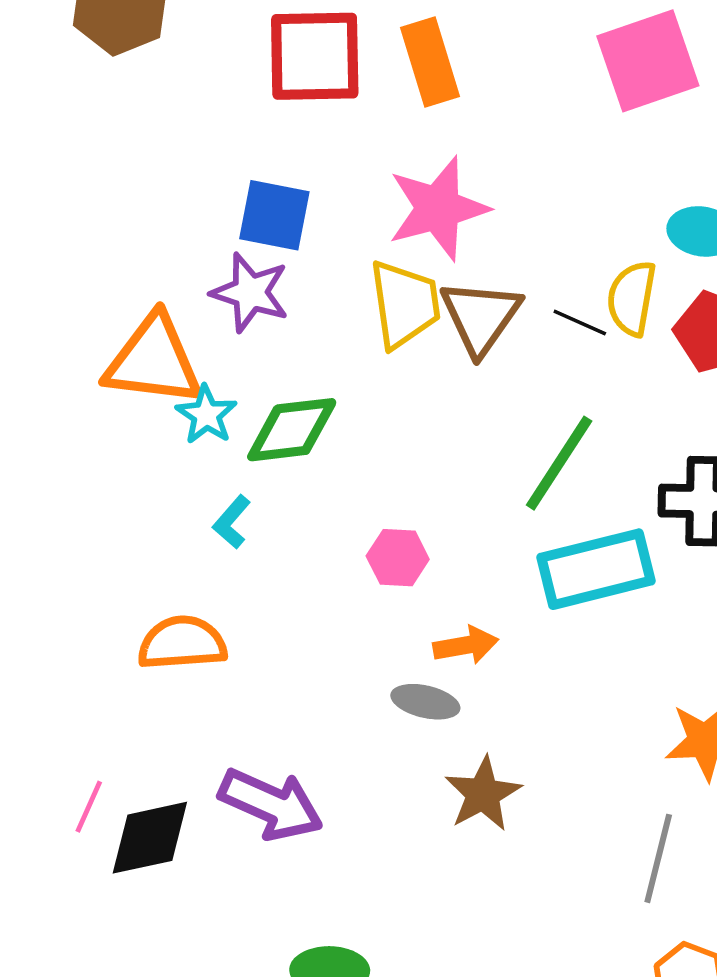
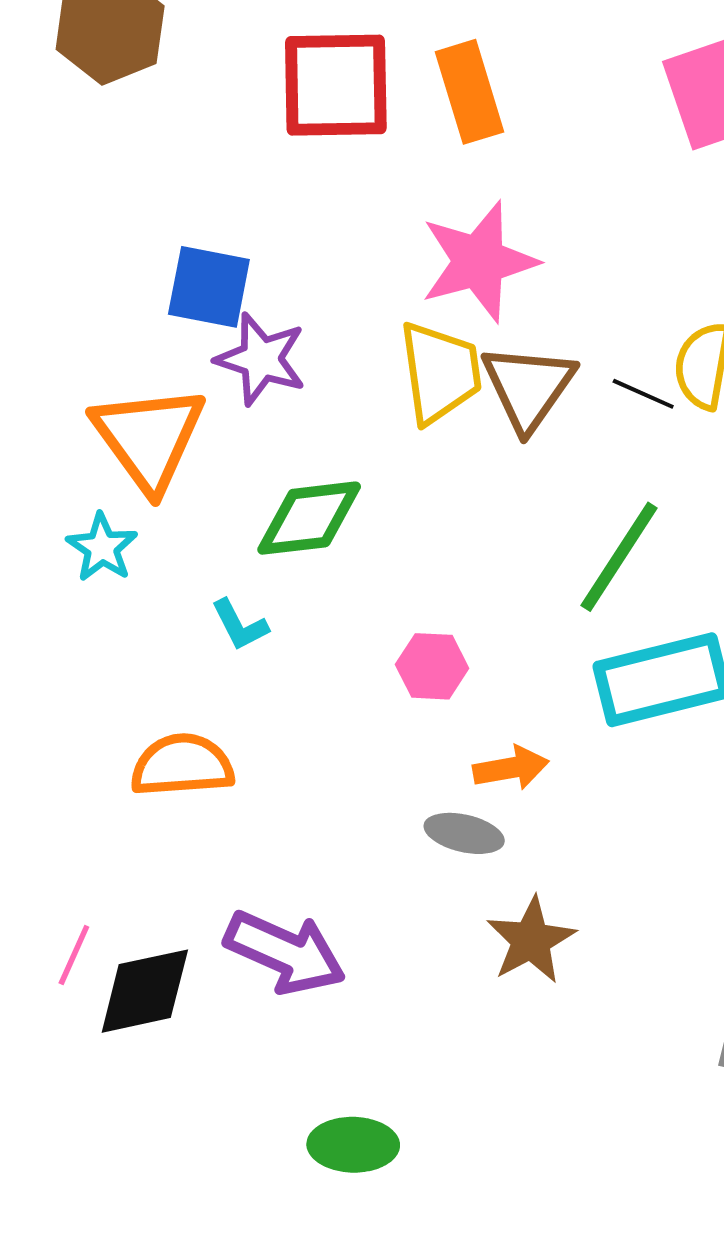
blue square: (274, 215) -> (209, 287), moved
orange triangle: (153, 361) -> (149, 438), turned 47
cyan star: (206, 415) -> (102, 547), moved
cyan L-shape: (232, 522) -> (240, 625), turned -68

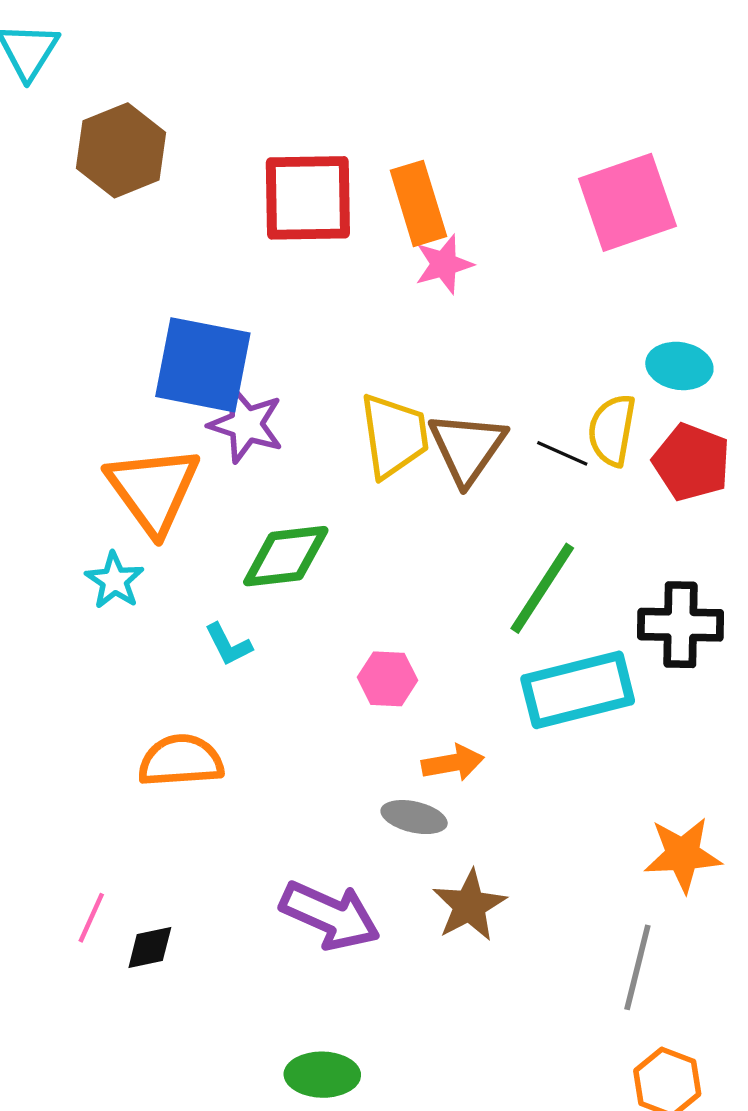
pink star: (479, 262) -> (444, 264), moved, size x0.6
blue square: (209, 287) -> (203, 365), size x1.4
purple arrow: (285, 952) -> (330, 915), moved
black diamond: (145, 991) -> (150, 948), size x0.6

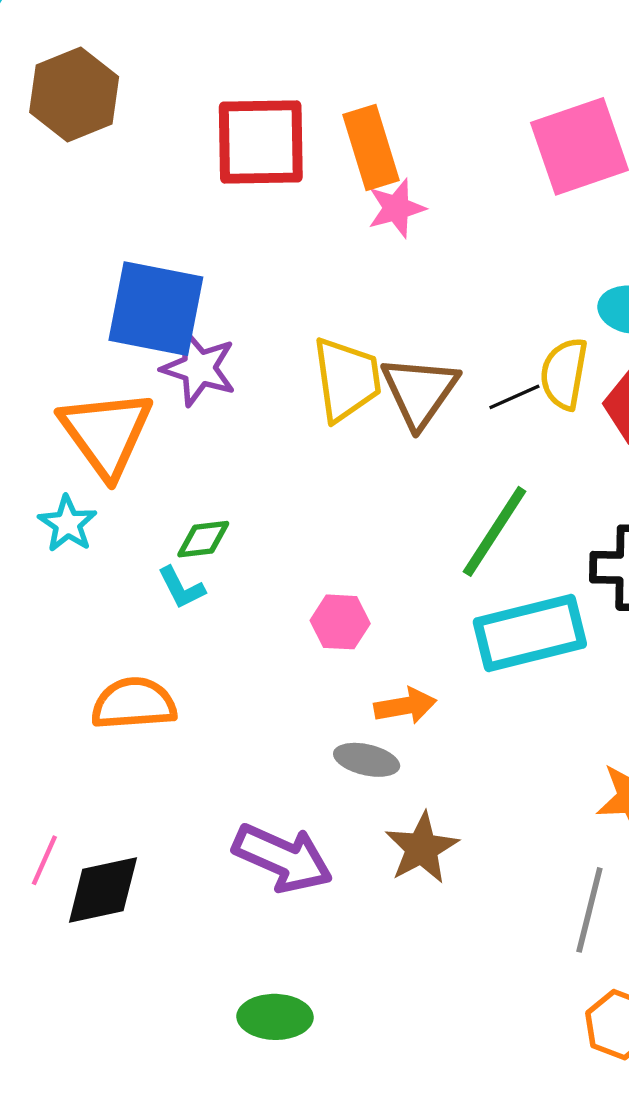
black line: (562, 453) -> (514, 397), turned -48
green diamond: (286, 556) -> (203, 539), moved, size x0.6
black diamond: (150, 948) -> (103, 890), size x1.6

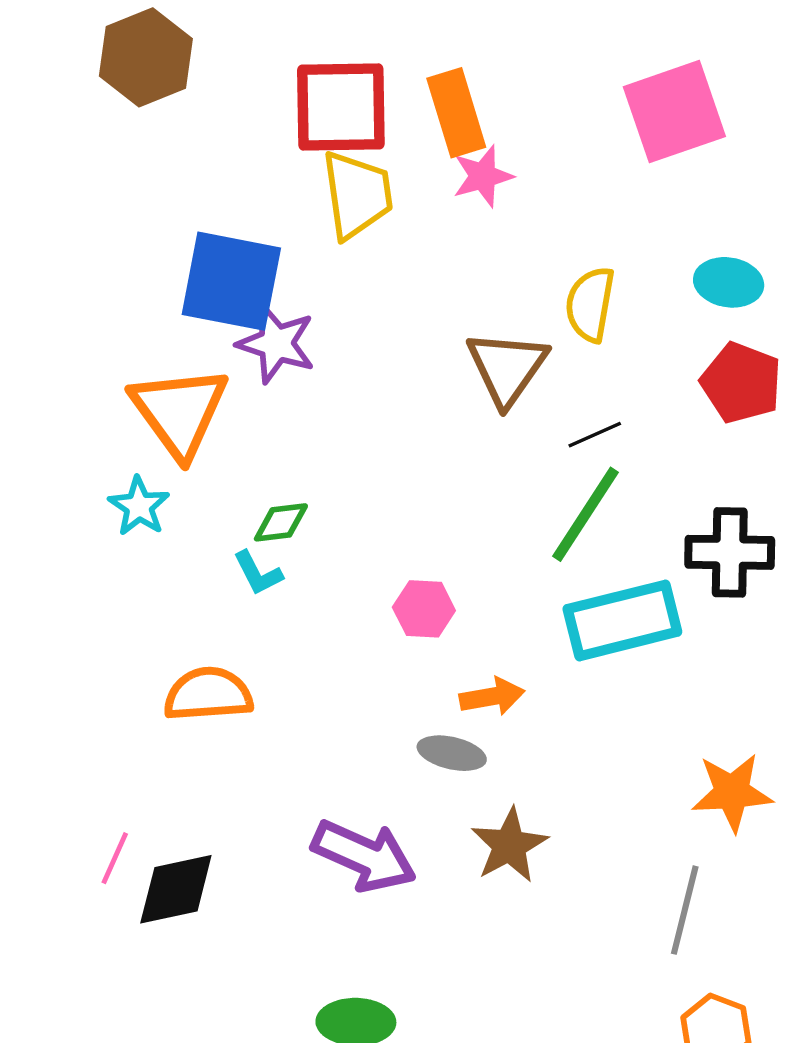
yellow semicircle: (564, 374) -> (590, 304), moved
yellow trapezoid: (347, 379) -> (357, 195), moved
black line: (514, 397) -> (595, 435), moved

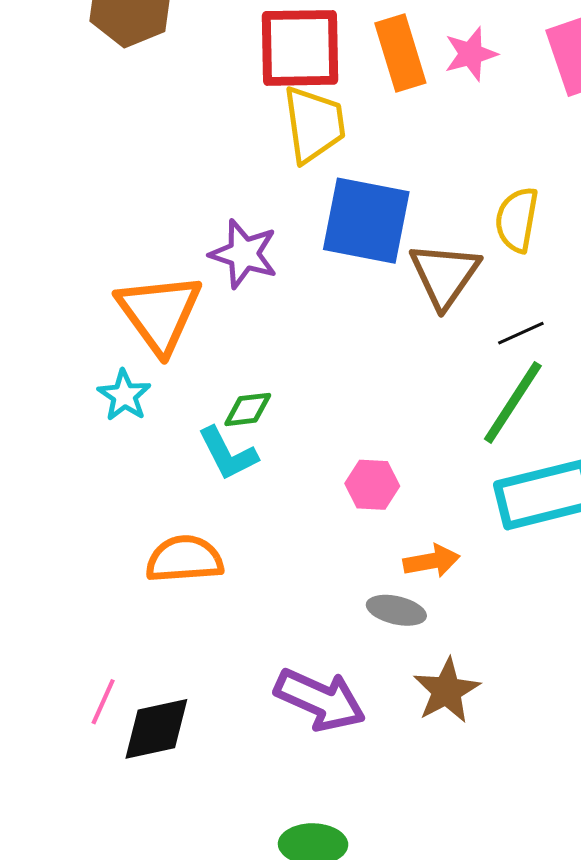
pink star: (483, 176) -> (471, 54), moved
blue square: (231, 281) -> (366, 221), moved
cyan L-shape: (258, 573) -> (228, 454), size x1.4

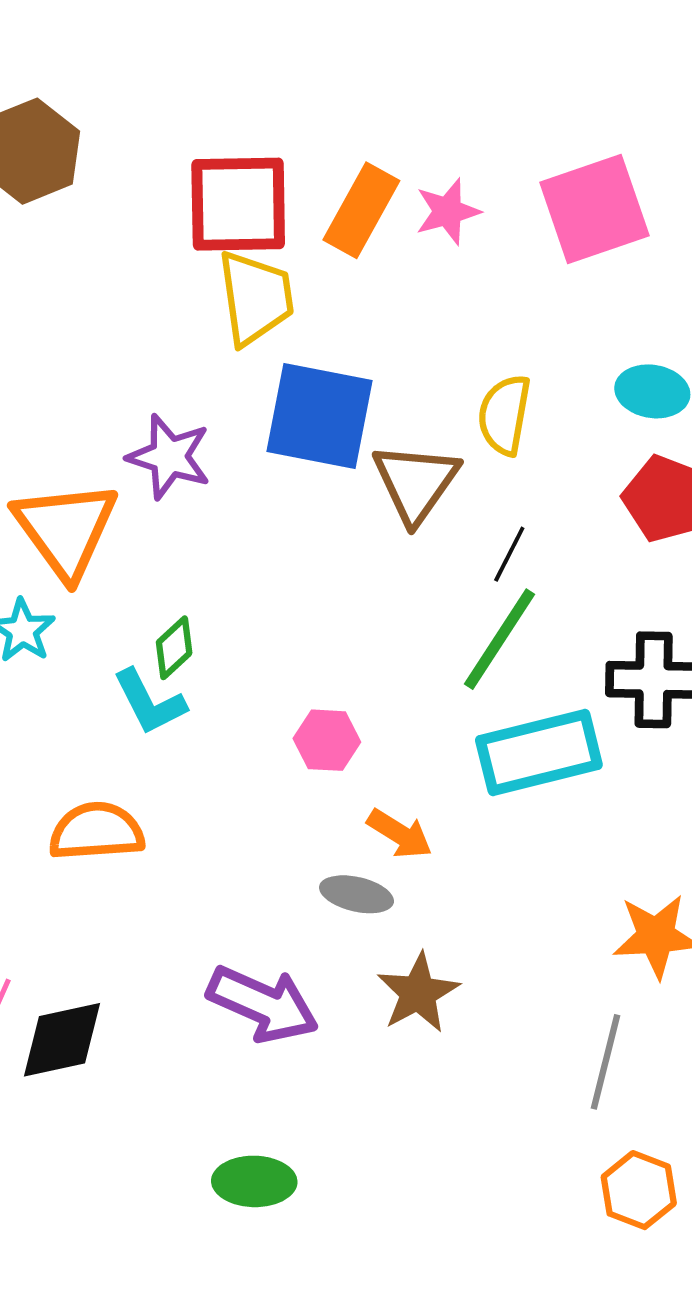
orange rectangle: (400, 53) -> (361, 210), turned 46
black line: (521, 333) -> (509, 554), turned -39
green diamond: (248, 409) -> (174, 648), turned -36
orange arrow: (432, 561) -> (400, 834), turned 42

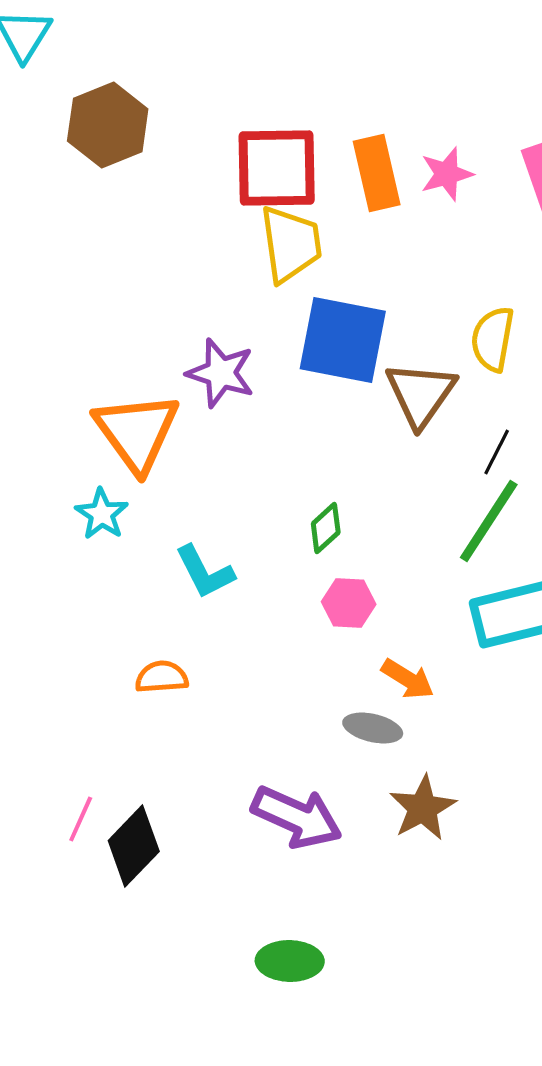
orange rectangle: (361, 210) -> (377, 173), turned -42
green diamond: (174, 648) -> (326, 528), moved
orange semicircle: (96, 831) -> (162, 677), size x0.7
black diamond: (62, 1040) -> (134, 846), turned -34

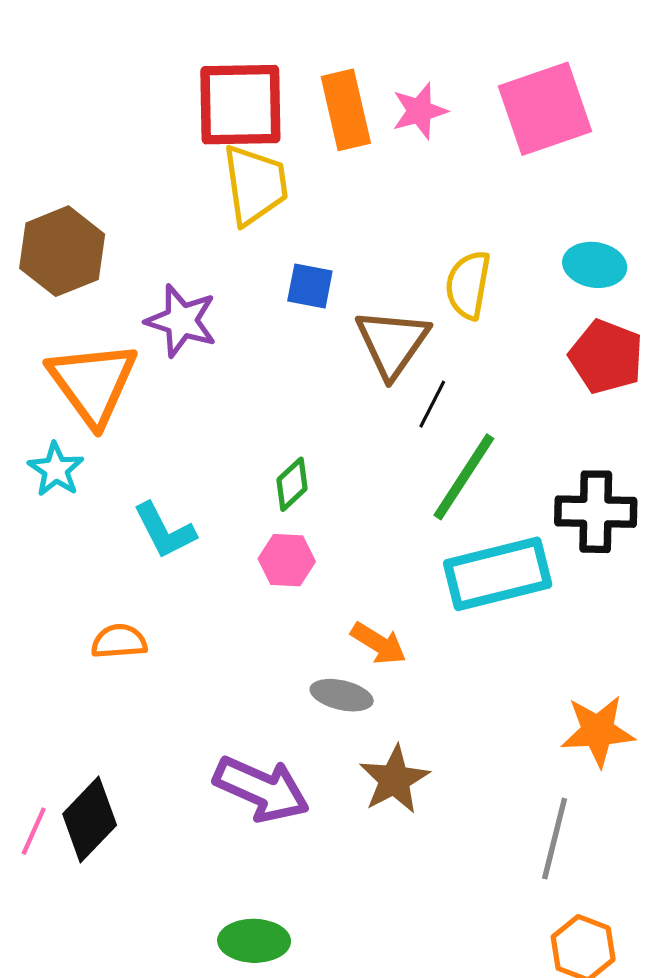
brown hexagon: (108, 125) -> (62, 251), moved
blue square: (343, 340) -> (310, 286), size x0.5
black line: (497, 452) -> (432, 404), moved
pink hexagon: (349, 603) -> (287, 560), moved
pink line: (81, 819) -> (34, 831), moved

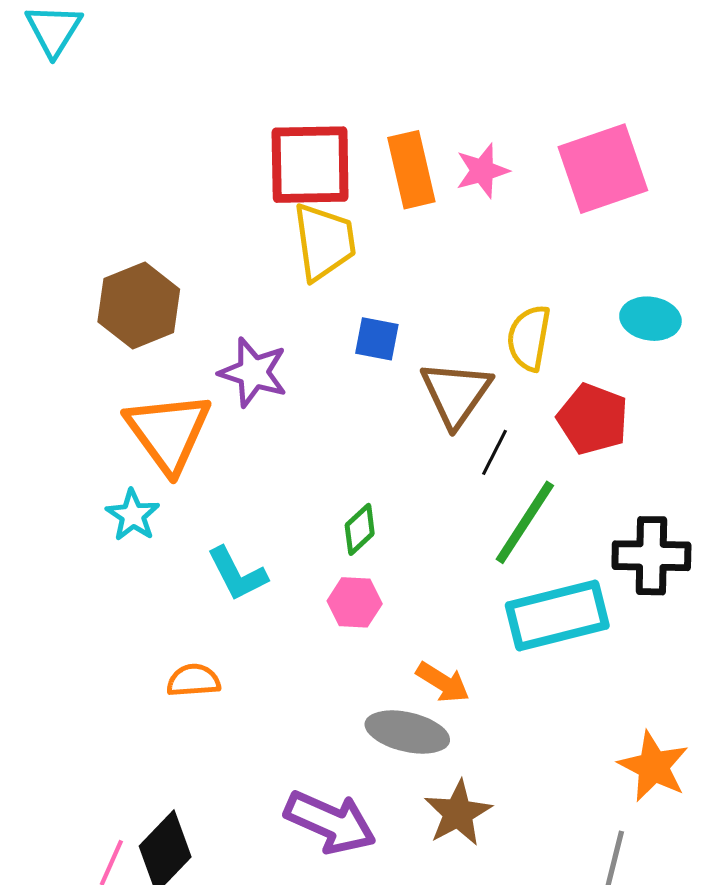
red pentagon: (606, 357) -> (593, 419), moved
gray ellipse: (342, 695) -> (407, 732), size x1.4
orange star: (598, 731) -> (654, 766), turned 30

